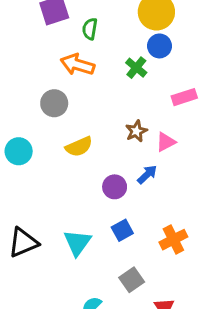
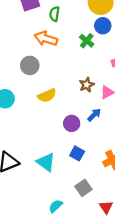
blue square: (122, 230) -> (77, 153), turned -32
cyan triangle: (77, 243) -> (46, 162), turned -30

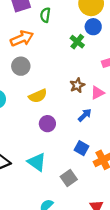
orange arrow: (46, 39) -> (22, 38), moved, turned 140
purple circle: (72, 123) -> (47, 124), moved
blue square: (77, 153) -> (82, 148), moved
gray square: (83, 188) -> (69, 178), moved

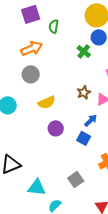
blue square: (82, 148) -> (84, 138), moved
cyan triangle: (37, 162) -> (37, 187), moved, turned -30

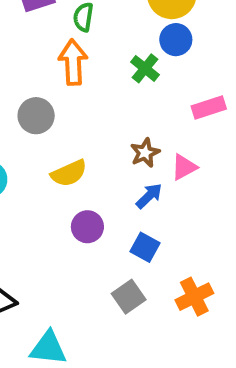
orange arrow: (32, 48) -> (73, 62), moved, turned -70
blue arrow: (91, 120) -> (149, 196), moved
gray square: (76, 179) -> (129, 297), moved

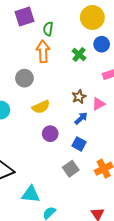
blue circle: (176, 40) -> (102, 44), moved

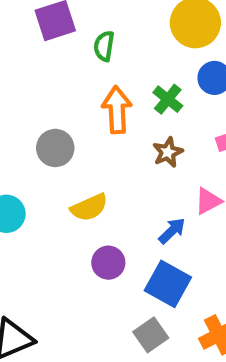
orange arrow: (43, 51) -> (117, 110), moved
brown star: (79, 97) -> (168, 152), moved
blue square: (79, 144) -> (168, 284), size x1.5

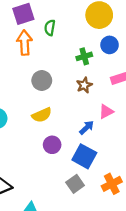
green cross: (168, 99) -> (84, 56), turned 35
orange arrow: (117, 110) -> (25, 43), moved
gray circle: (55, 148) -> (42, 81), moved

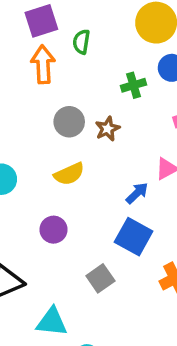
brown star: (84, 85) -> (107, 129), moved
purple circle: (52, 145) -> (53, 230), moved
gray square: (75, 184) -> (100, 278), moved

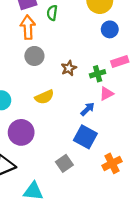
green cross: (134, 85) -> (98, 74), moved
gray circle: (69, 122) -> (34, 56), moved
purple circle: (53, 230) -> (21, 132), moved, size x1.5

